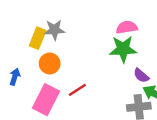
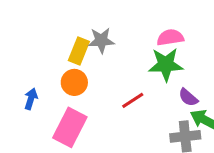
gray star: (54, 30) -> (101, 40), moved
yellow rectangle: (38, 38) -> (79, 51), moved
red line: (77, 90) -> (133, 100), moved

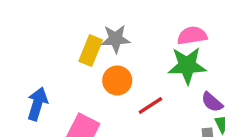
orange circle: (74, 82) -> (117, 80), moved
blue arrow: (31, 99) -> (37, 104), size x1.4

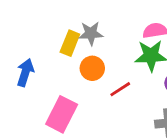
blue arrow: (37, 104) -> (25, 72), moved

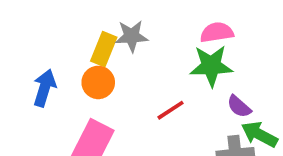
orange circle: (92, 68) -> (98, 82), moved

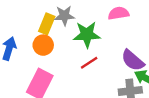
green star: (211, 66) -> (87, 34), moved
purple semicircle: (239, 107) -> (133, 60), size x1.5

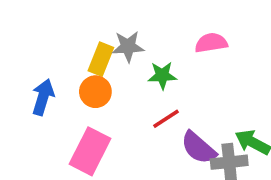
green star: (87, 34) -> (162, 75), size x0.7
purple semicircle: (133, 60) -> (198, 148), moved

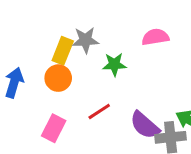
red line: (166, 119) -> (99, 111), moved
pink rectangle: (90, 151) -> (54, 128), size x0.7

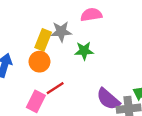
pink semicircle: (155, 37) -> (91, 15), moved
red line: (99, 111) -> (55, 88), moved

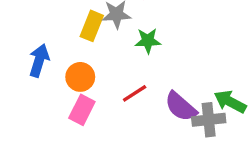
orange circle: (39, 62) -> (80, 77), moved
red line: (55, 88) -> (135, 93), moved

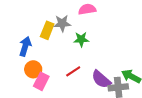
blue arrow: (39, 60) -> (25, 46), moved
orange circle: (80, 77) -> (33, 69), moved

